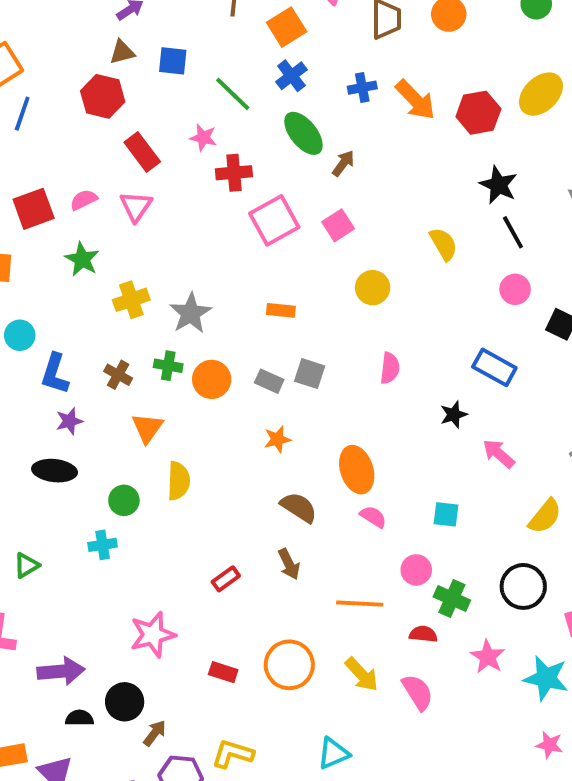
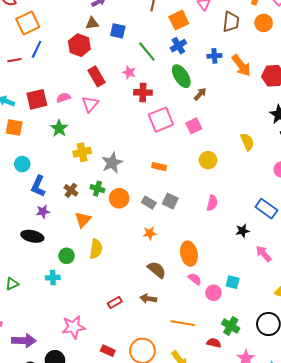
brown arrow: (289, 564) -> (148, 299), turned 119
pink circle: (416, 570) -> (213, 293), moved

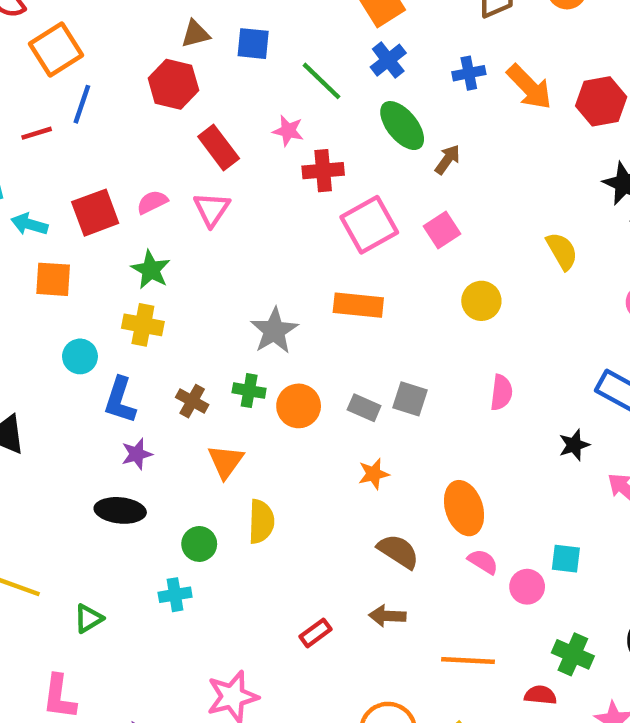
yellow cross: (82, 152) -> (143, 325), moved, turned 30
orange rectangle: (159, 167) -> (358, 305), moved, size x1.5

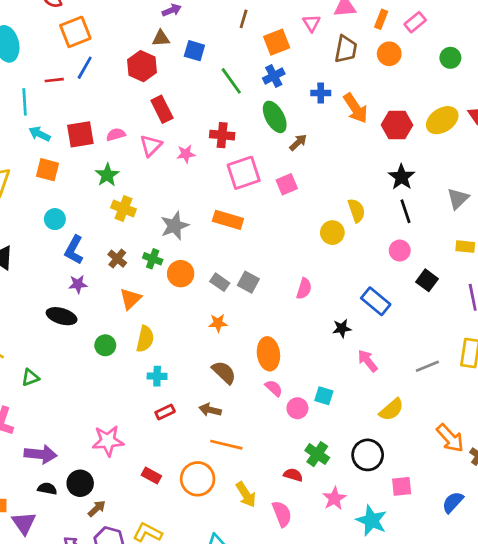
pink star: (288, 131) -> (186, 154), moved, turned -30
yellow circle: (481, 301) -> (332, 233), moved
yellow cross: (143, 325) -> (123, 208), moved
cyan cross: (175, 595) -> (157, 376), moved
orange line: (468, 660) -> (226, 445), moved

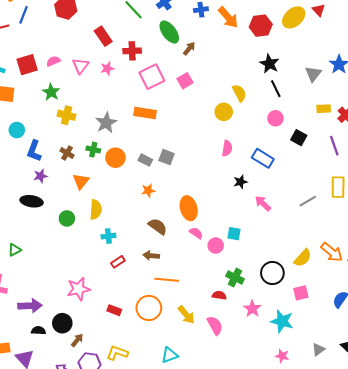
red rectangle: (162, 109) -> (103, 36), moved
pink semicircle: (304, 289) -> (227, 148), moved
yellow semicircle: (391, 410) -> (303, 258), moved

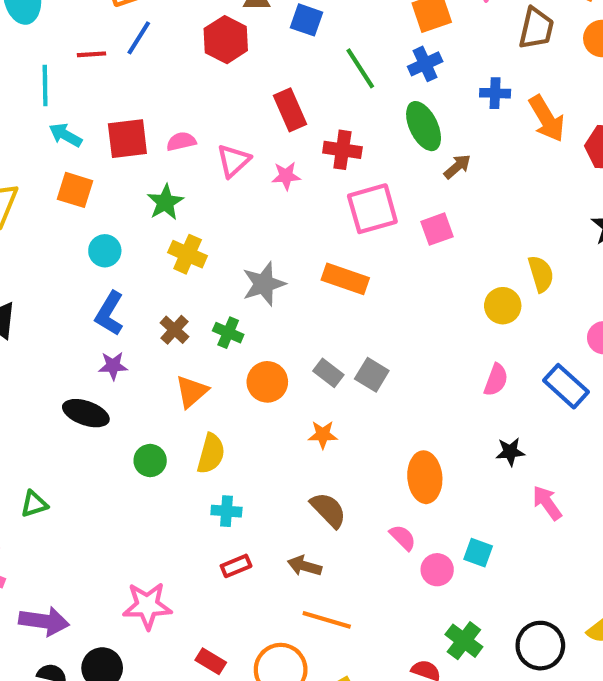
cyan circle: (17, 130) -> (105, 251), moved
orange circle: (115, 158) -> (267, 382), moved
blue rectangle: (263, 158) -> (566, 386), moved
orange ellipse: (189, 208) -> (425, 477), moved

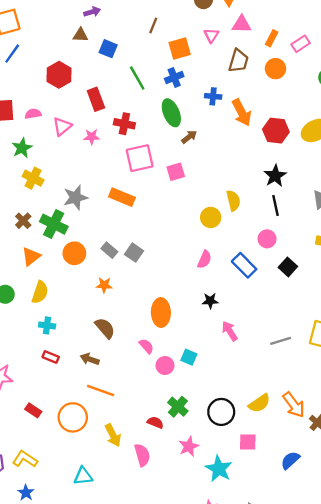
red hexagon: (226, 40) -> (59, 75), moved
green cross: (228, 333) -> (54, 224), size x1.6
red rectangle: (236, 566) -> (51, 357), turned 42

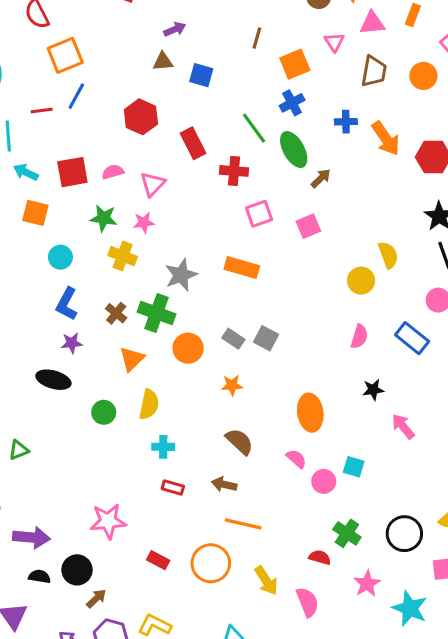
orange rectangle: (272, 38) -> (413, 15), moved
green line: (137, 78) -> (254, 128), moved
pink star: (92, 137) -> (144, 222), moved
green star: (22, 148) -> (104, 218), turned -30
pink square: (140, 158) -> (259, 214), size x0.7

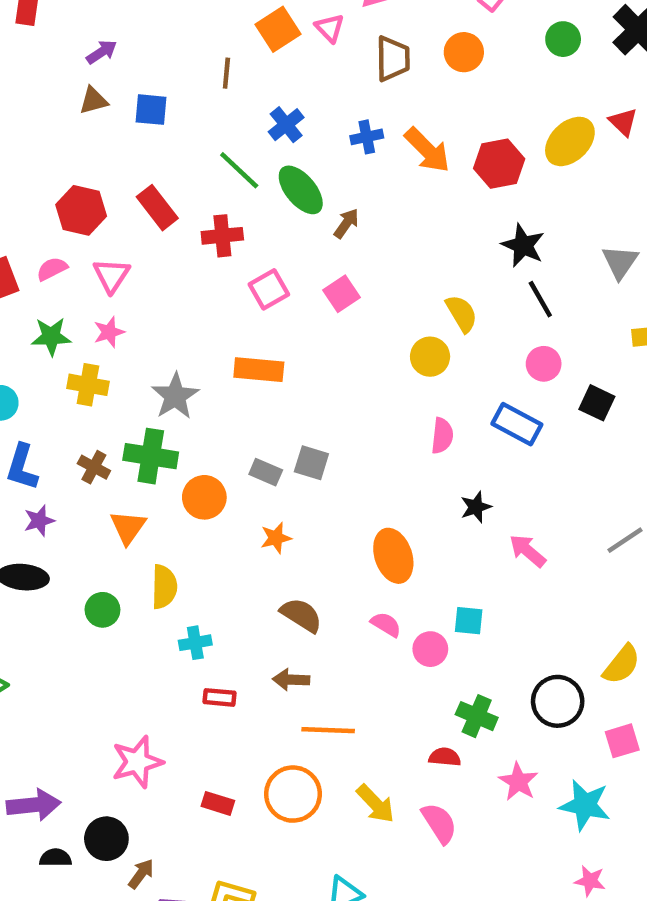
brown line: (257, 38) -> (226, 73), moved
orange square: (295, 64) -> (278, 29), moved
red hexagon: (141, 117) -> (81, 210), moved

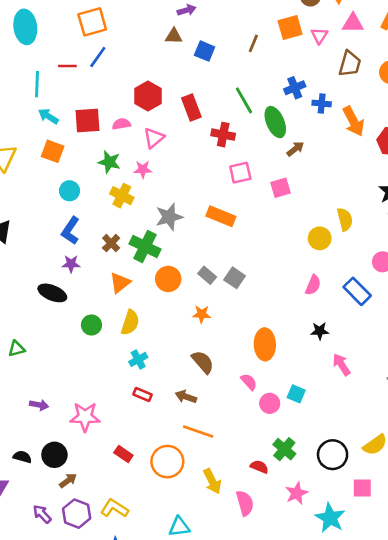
blue cross: (286, 125) -> (295, 88), moved
cyan cross: (195, 643) -> (138, 359), turned -36
purple arrow: (34, 805) -> (39, 405), moved, size x0.6

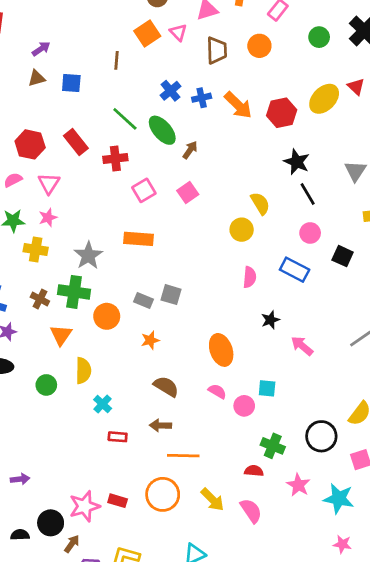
pink star: (85, 417) -> (84, 506), moved

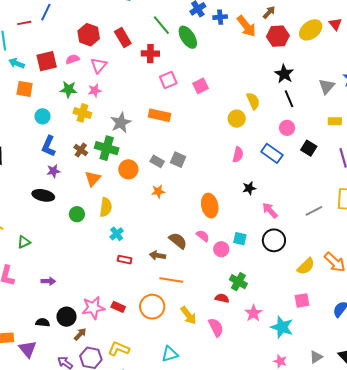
brown arrow: (190, 150) -> (269, 12), moved
brown semicircle: (166, 386) -> (178, 241), moved
black circle: (321, 436) -> (274, 240), moved

